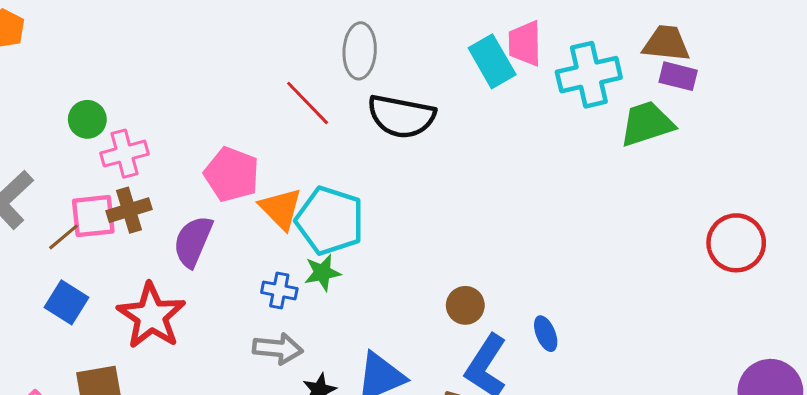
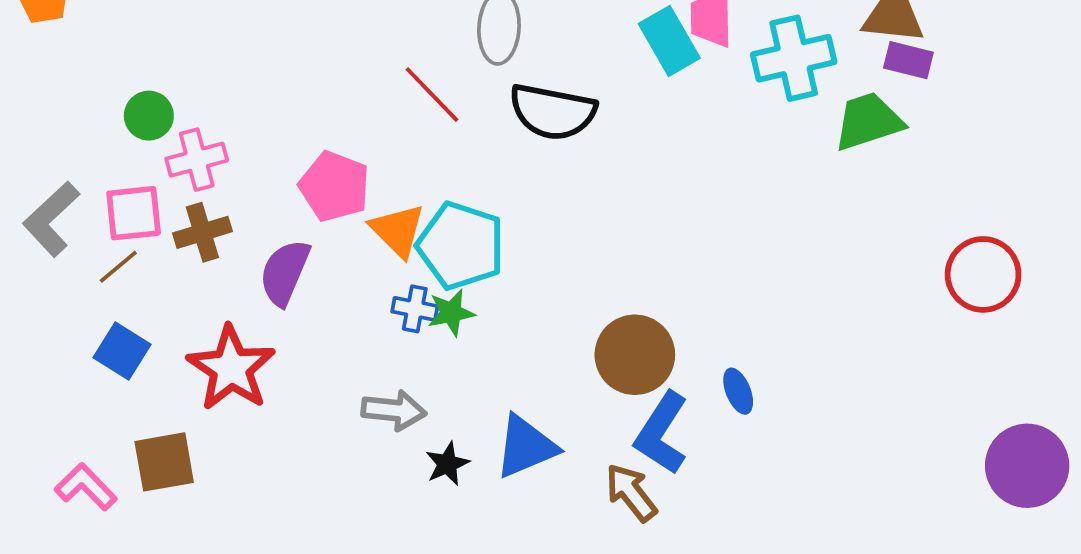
pink square: (93, 216) -> (134, 213), moved
blue cross: (279, 290) -> (415, 309), moved
brown circle: (465, 305) -> (635, 355), size x1.6

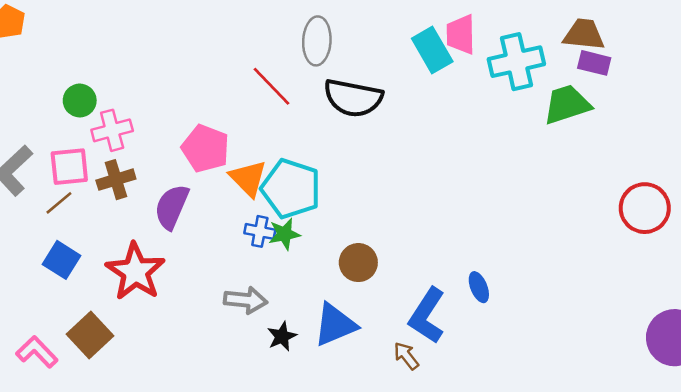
brown circle: (635, 355) -> (358, 263), moved, size x0.7
brown square: (164, 462) -> (90, 335), turned -33
brown arrow: (631, 493) -> (406, 356), size x0.7

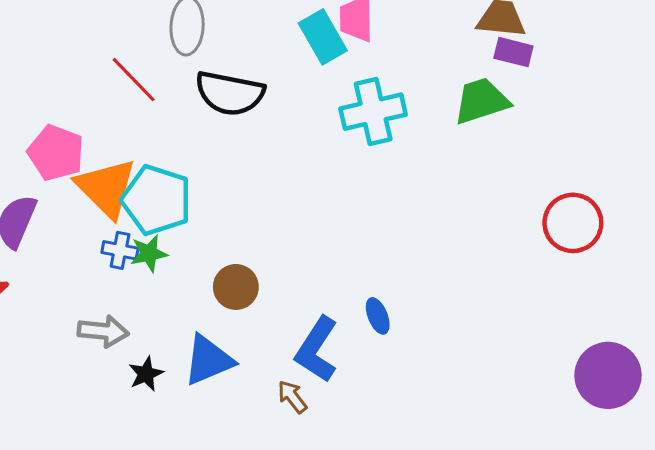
cyan cross: (516, 62) -> (373, 112), moved
orange triangle: (248, 178) -> (106, 188), size x1.4

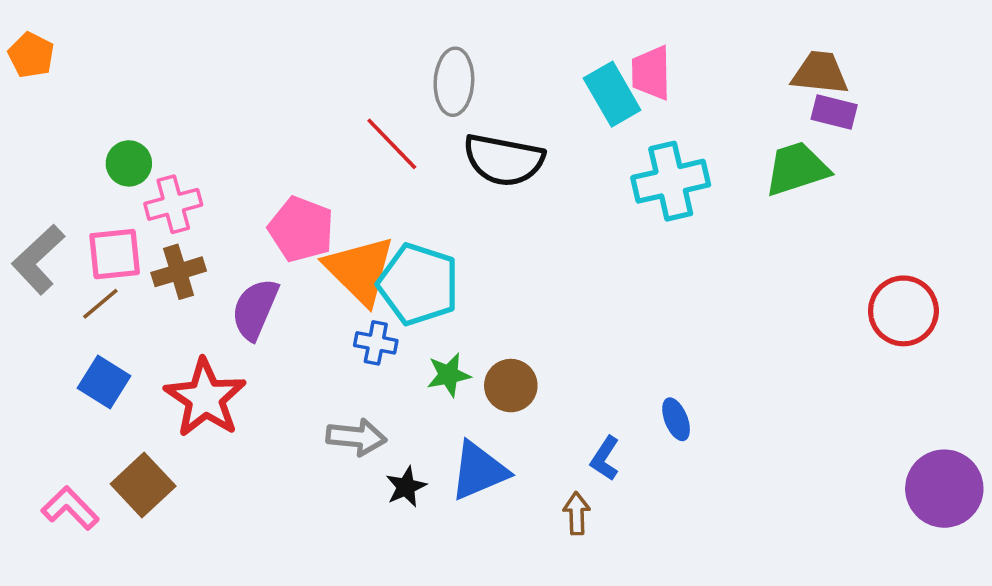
green star: (149, 253) -> (449, 375), moved
blue L-shape: (317, 349) -> (605, 458), size x0.6
brown arrow: (292, 397) -> (577, 513), turned 36

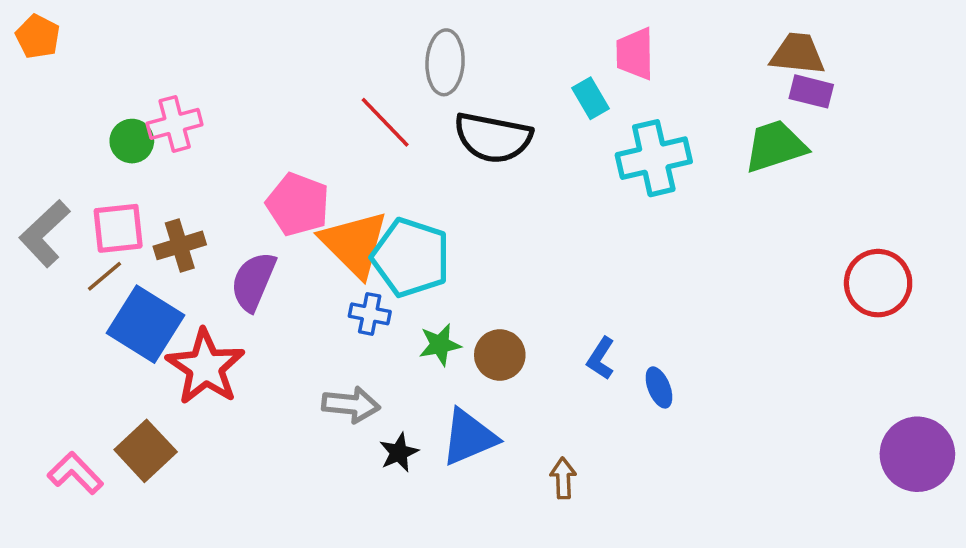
cyan rectangle: (612, 94) -> (590, 98), moved, size x0.7
pink cross: (173, 204) -> (175, 124), moved
blue square: (104, 382) -> (146, 324), moved, size x1.5
blue L-shape: (605, 458) -> (601, 358), moved

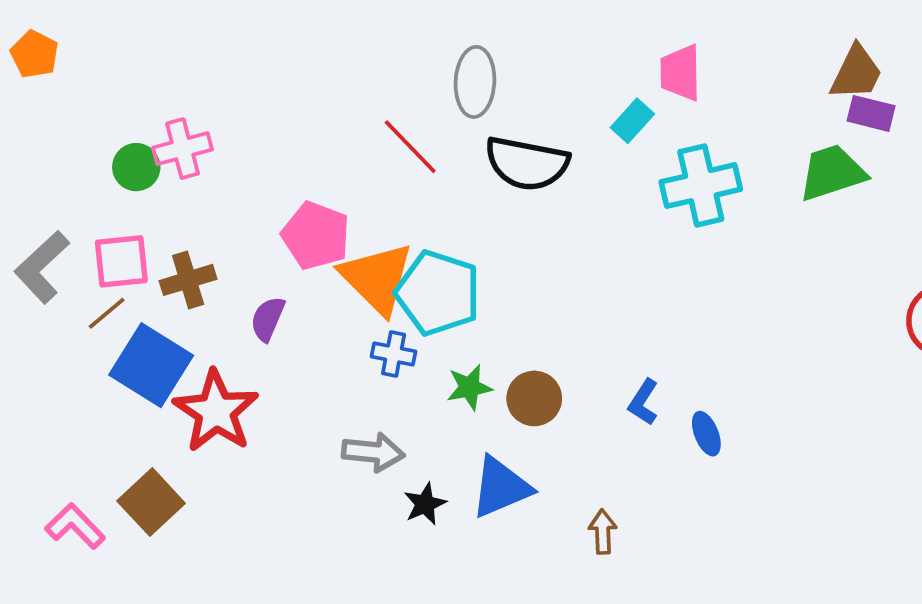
brown trapezoid: (798, 54) -> (856, 73), turned 110
cyan rectangle: (590, 98) -> (632, 121), turned 72
purple semicircle: (253, 281) -> (268, 319), size x0.7

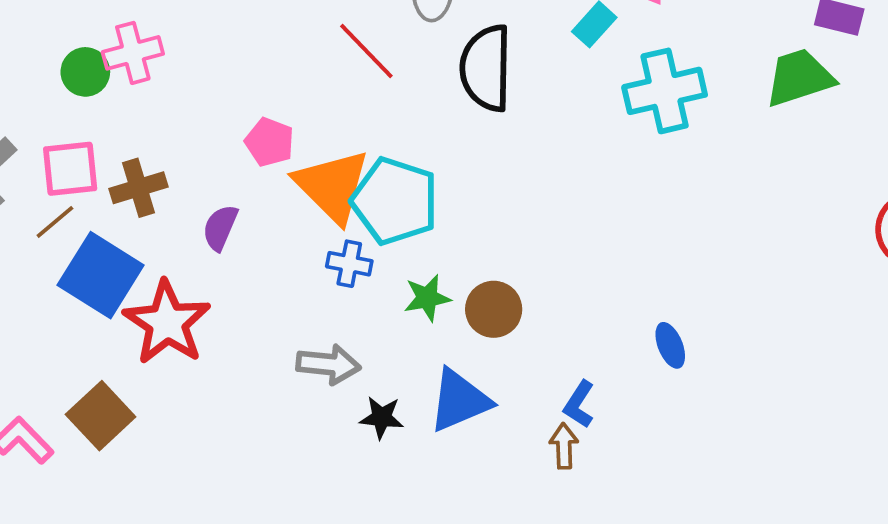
black semicircle: (527, 163) -> (486, 68), turned 80
pink pentagon: (316, 236) -> (270, 142), size x0.7
blue L-shape: (643, 402) -> (579, 404), moved
black star: (425, 504) -> (382, 418), turned 30

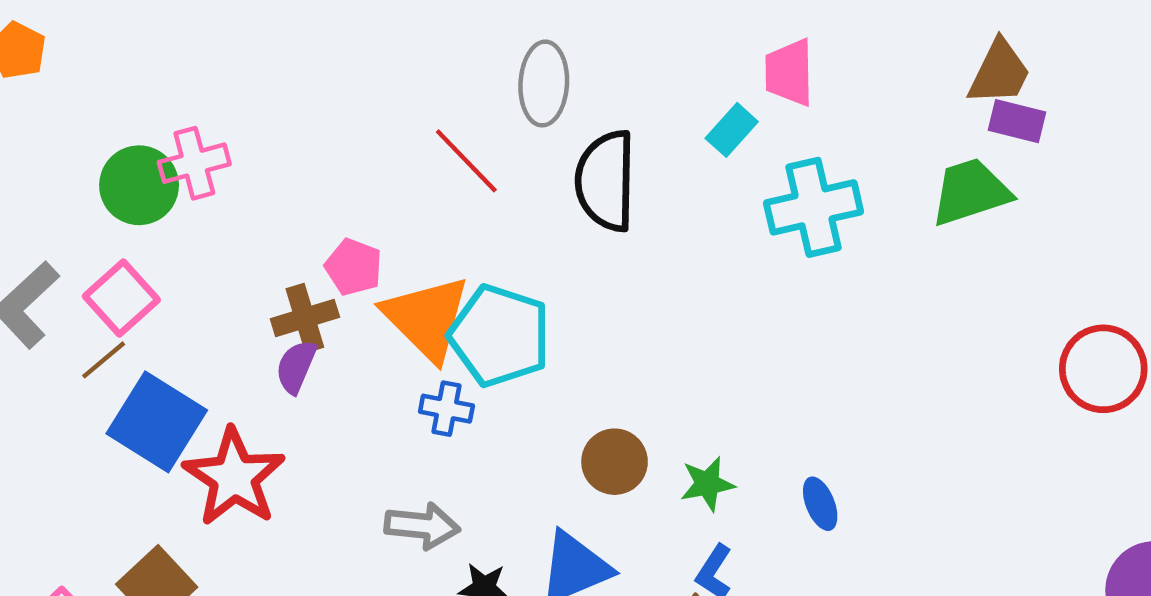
green circle: (85, 72) -> (139, 185), size x1.4
pink square: (70, 169) -> (121, 298), turned -36
brown cross: (139, 188) -> (305, 318), moved
green star: (427, 298) -> (707, 484), moved

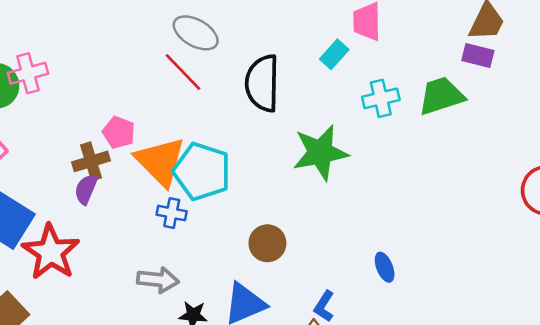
gray ellipse: (544, 84) -> (196, 33), moved, turned -63
purple rectangle: (1017, 121) -> (478, 56), moved
green trapezoid: (971, 192) -> (441, 96), moved
cyan cross: (814, 207) -> (381, 98), size x0.7
green star: (707, 484) -> (320, 153), moved, size x1.8

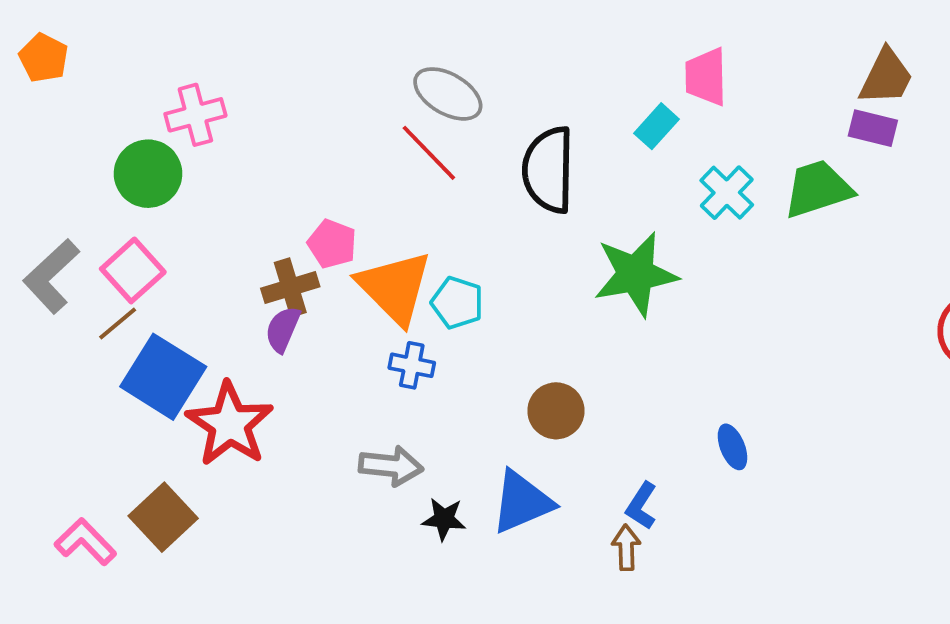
pink cross: (28, 73) -> (195, 115), moved
cyan cross: (381, 98) -> (727, 193), turned -33
cyan pentagon: (202, 171) -> (457, 303), size x0.6

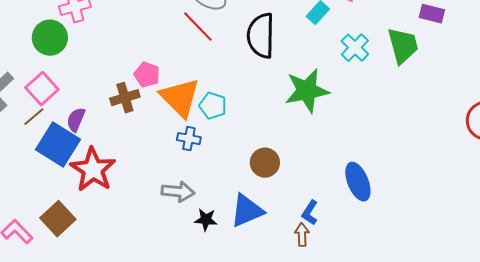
green trapezoid: (818, 189) -> (403, 46), turned 93
purple semicircle: (283, 329) -> (76, 120), moved
blue ellipse: (732, 447) -> (358, 182), size x1.6

